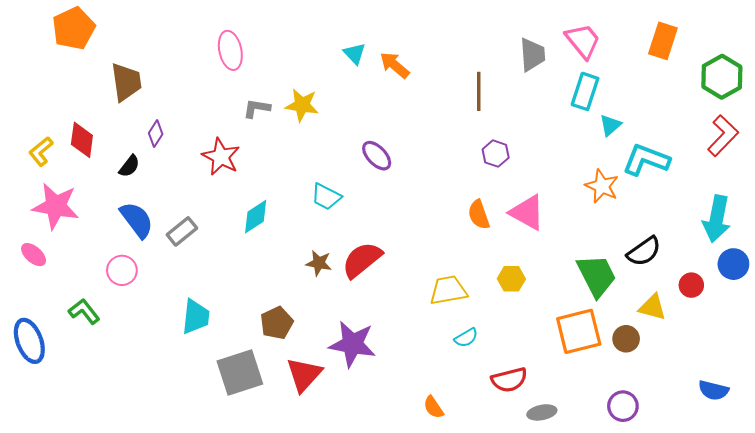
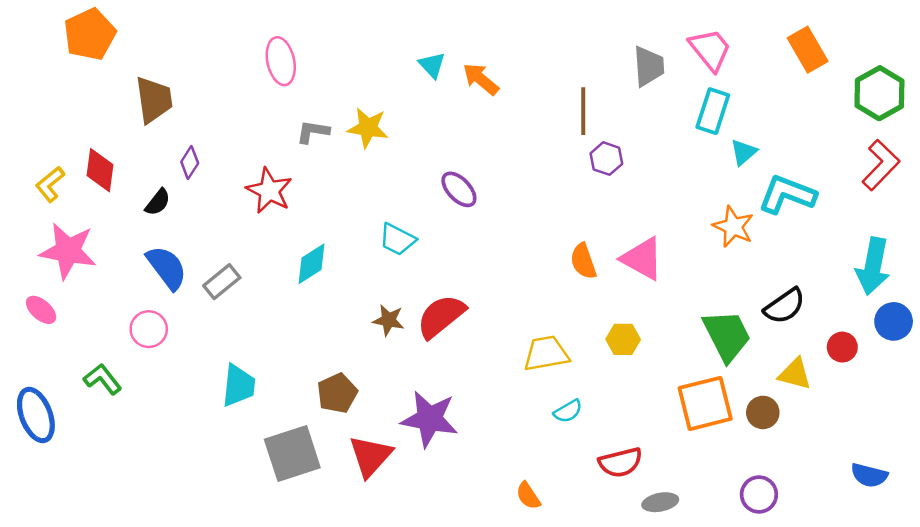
orange rectangle: (663, 41) -> (808, 50), turned -48
purple hexagon: (496, 154) -> (606, 159), moved

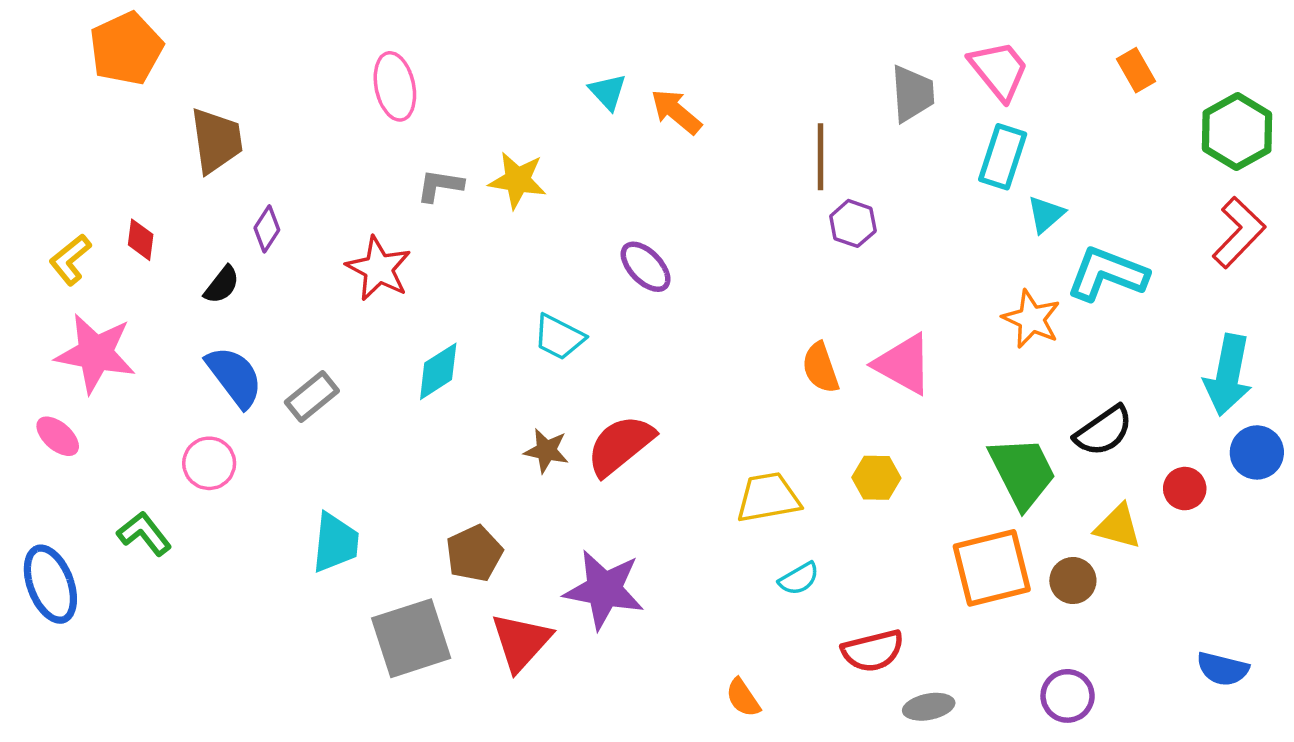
orange rectangle: (808, 50) -> (1136, 70), size x0.7
red diamond: (100, 170) -> (141, 240), size x0.7

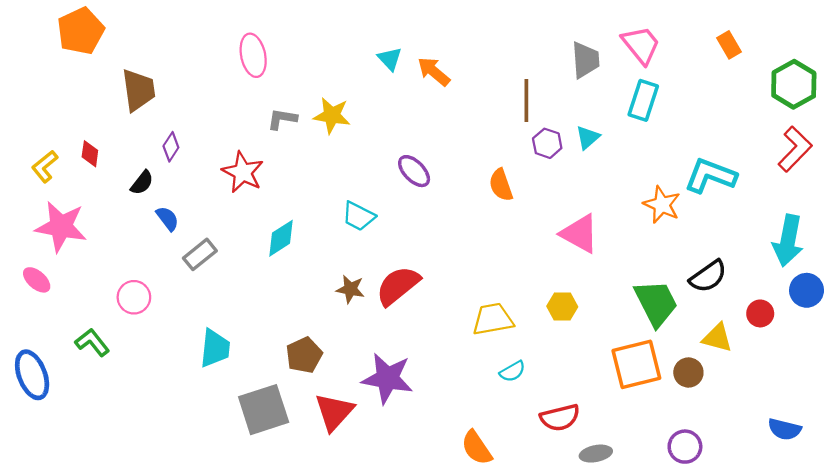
cyan triangle: (1046, 214) -> (588, 137), moved
orange semicircle: (820, 368) -> (501, 185), moved
blue semicircle: (234, 377) -> (167, 219), moved, size x0.6
orange semicircle: (743, 698) -> (477, 448), size x1.4

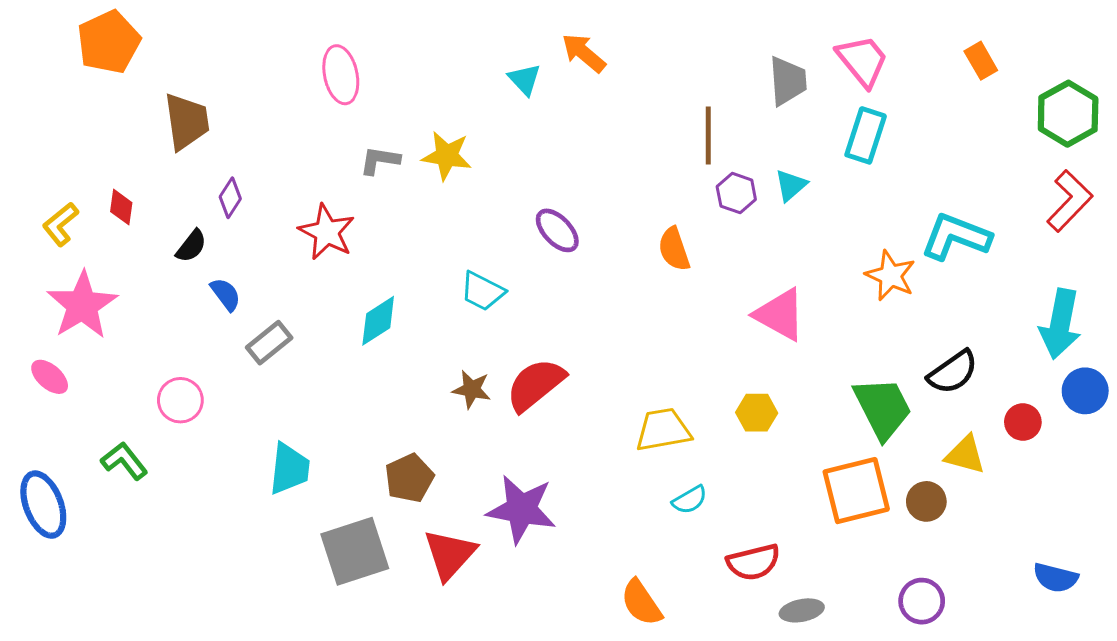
orange arrow: (434, 71) -> (584, 53), moved
pink star: (61, 227) -> (82, 305), turned 30

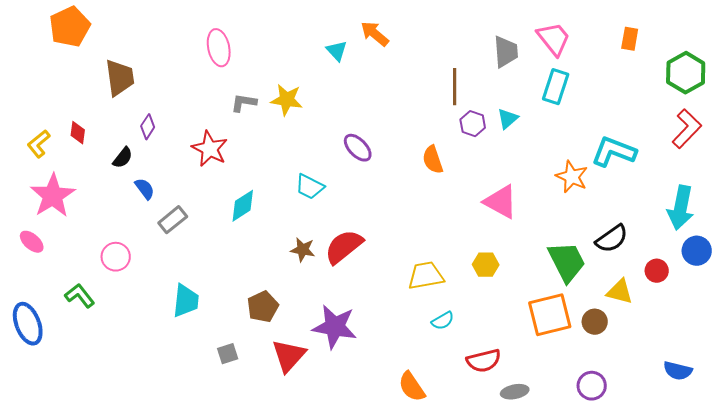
orange rectangle: (981, 61) -> (630, 39), turned 40
gray square: (355, 551) -> (228, 354), size x0.5

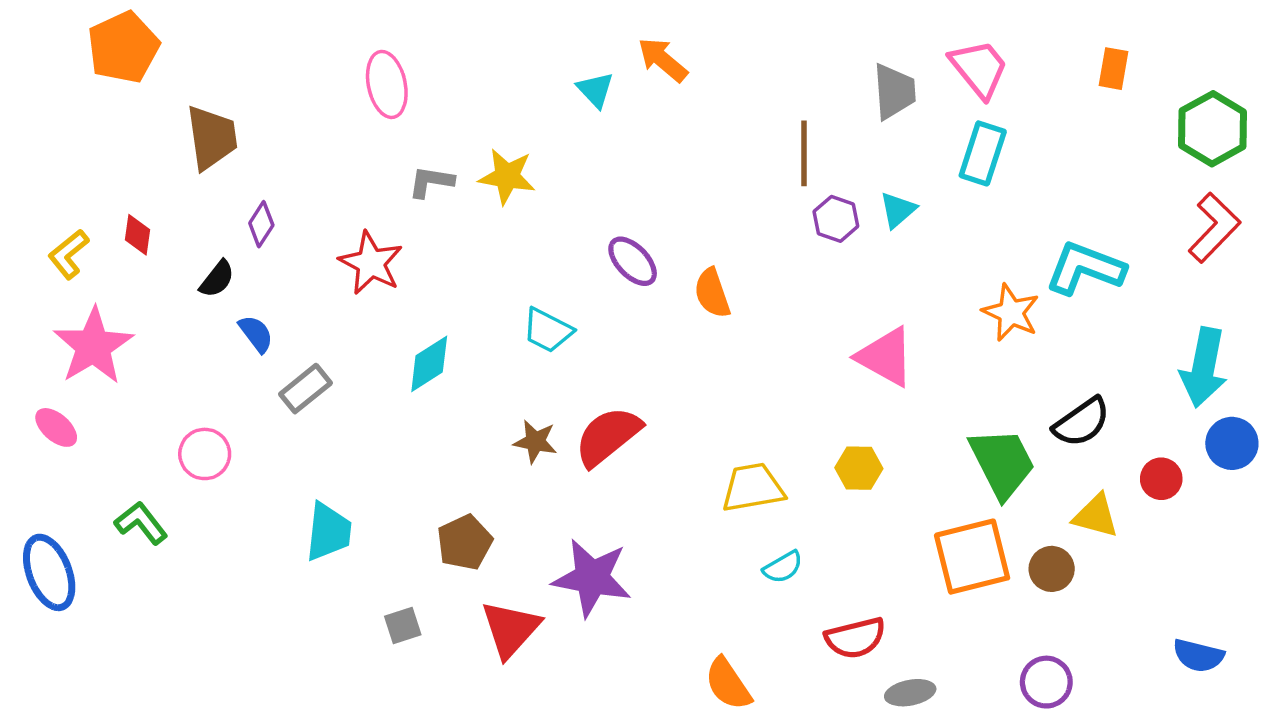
orange semicircle: (433, 160) -> (712, 293), moved

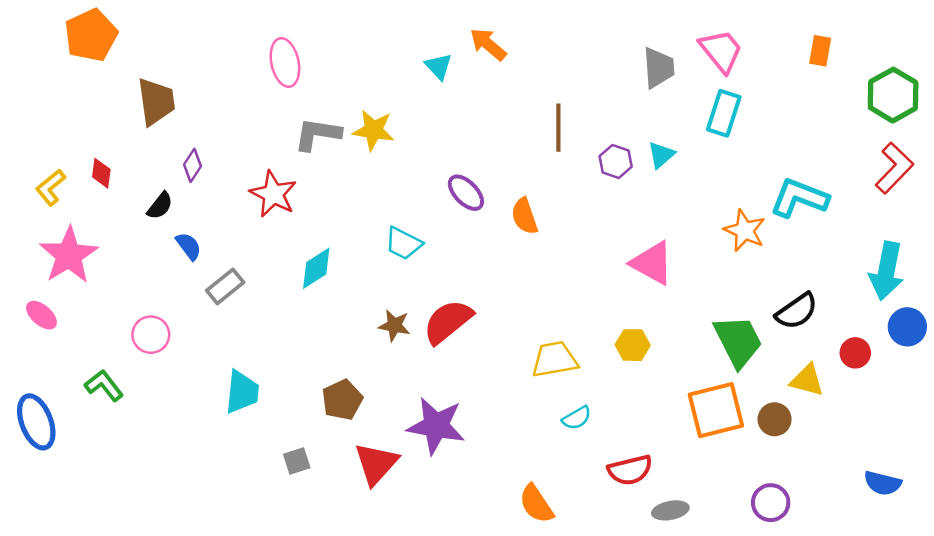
brown line: (804, 153) -> (558, 128), moved
gray L-shape: (431, 182) -> (318, 134), size x1.4

